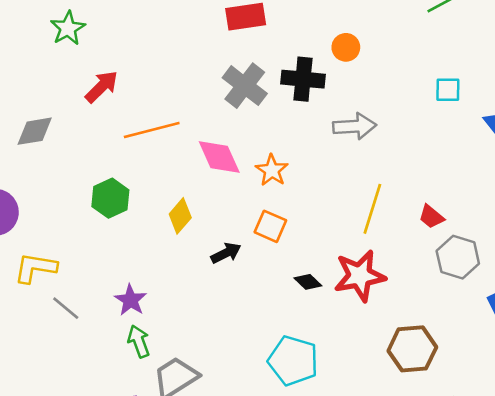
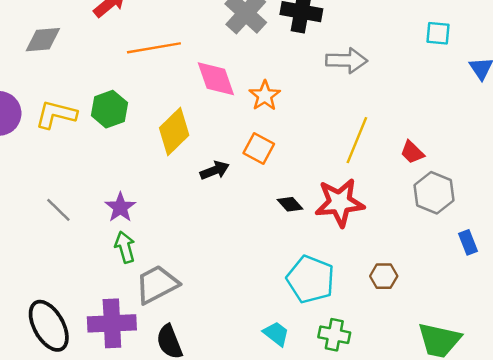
yellow diamond: (180, 216) -> (174, 132), size x1.4
yellow L-shape: (35, 268) -> (56, 114), moved
brown hexagon: (412, 349) -> (384, 276), size x0.6
cyan pentagon: (293, 361) -> (311, 279), moved

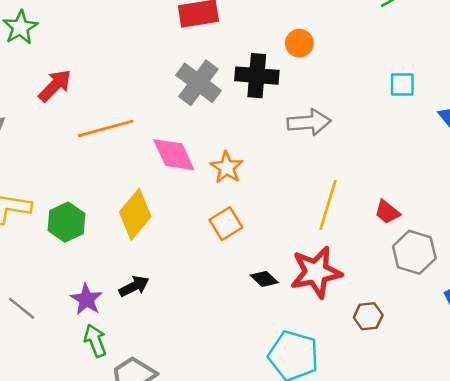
green hexagon: (109, 109) -> (66, 222), moved
orange square: (259, 149) -> (226, 224), turned 36
black arrow: (215, 170) -> (134, 286), moved
brown hexagon: (384, 276) -> (368, 316), moved

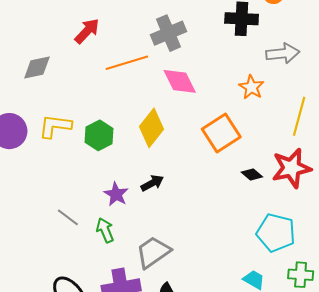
gray cross: (198, 83) -> (168, 33), moved, turned 32
orange star: (227, 167) -> (251, 87), moved
orange square: (226, 224) -> (221, 133), size x1.5
gray line: (22, 308) -> (68, 217), moved
green arrow: (95, 341) -> (105, 230), moved

